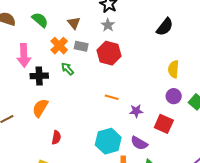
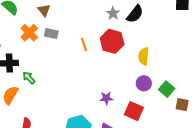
gray star: (108, 25) -> (113, 13), moved
red hexagon: (109, 53) -> (112, 41), moved
green arrow: (67, 69) -> (29, 78), moved
orange line: (112, 97) -> (84, 44), moved, turned 56

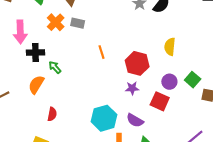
red hexagon: (112, 41) -> (137, 63), moved
orange line: (84, 44) -> (102, 52), moved
purple circle: (144, 83) -> (169, 82), moved

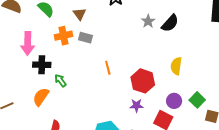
orange cross: (56, 22) -> (64, 36), turned 30

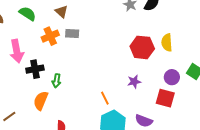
orange line: (108, 68) -> (105, 98), moved
green arrow: (60, 81) -> (56, 81), turned -120
red hexagon: (143, 81) -> (142, 47), moved
purple star: (136, 106) -> (134, 82), moved

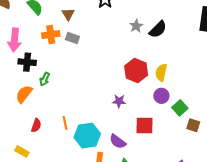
purple circle: (172, 77) -> (161, 96), moved
orange line: (105, 98) -> (65, 123), moved
red square: (165, 98) -> (145, 126), turned -30

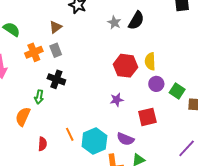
brown triangle: (68, 14) -> (56, 27), moved, turned 40
gray rectangle: (72, 38) -> (56, 50), turned 64
black cross: (27, 62) -> (56, 79), moved, turned 30

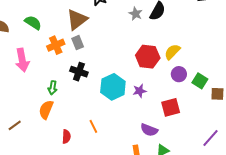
brown triangle: (56, 27) -> (77, 20), size x1.6
yellow semicircle: (150, 61) -> (172, 52), turned 48
green arrow: (39, 97) -> (53, 88), moved
cyan hexagon: (94, 141) -> (113, 87), moved

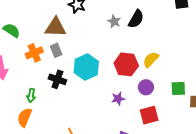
brown triangle: (77, 20) -> (55, 27), turned 40
purple circle: (179, 74) -> (146, 87), moved
green square: (200, 81) -> (178, 89), turned -35
cyan hexagon: (113, 87) -> (86, 67), moved

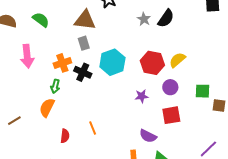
orange cross: (34, 53) -> (62, 63), moved

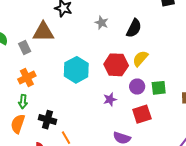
black semicircle: (166, 18) -> (134, 28), moved
gray rectangle: (84, 43) -> (25, 47), moved
black cross: (83, 72) -> (48, 120), moved
green square: (202, 91) -> (159, 88), moved

